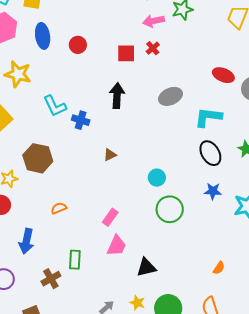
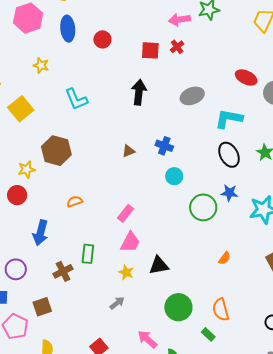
yellow star: (18, 74) -> (41, 65), size x0.6
blue cross: (81, 120) -> (164, 146), moved
green circle: (170, 209) -> (203, 207), moved
orange semicircle: (219, 268) -> (224, 258), moved
yellow star: (137, 303) -> (126, 272), moved

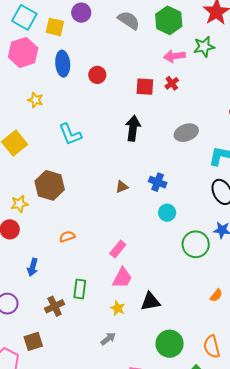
blue arrow: (41, 233) -> (33, 267), size x0.7

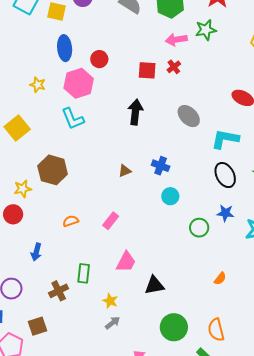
pink hexagon: (23, 52) -> (79, 83), moved
gray ellipse: (186, 133) -> (189, 116), turned 65
green circle: (196, 244) -> (199, 228), size x0.7
pink rectangle: (118, 249) -> (111, 221), moved
yellow star: (118, 308) -> (110, 301), moved

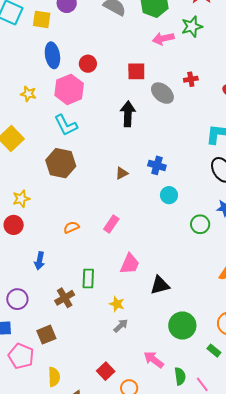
red cross: (174, 67) -> (191, 79), moved, turned 32
gray ellipse: (189, 116) -> (162, 93), moved
brown hexagon: (53, 170) -> (61, 163), moved

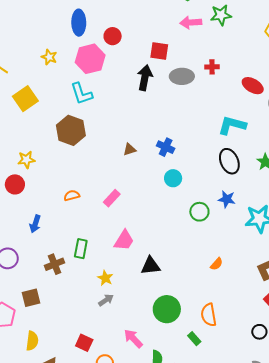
gray ellipse: (162, 93) -> (182, 76), turned -50
black arrow: (128, 114) -> (145, 78), moved
red square: (106, 371) -> (84, 343), turned -30

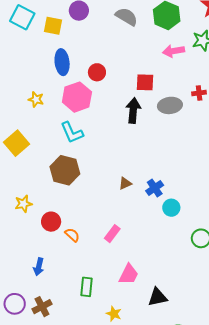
blue cross: (166, 147) -> (155, 188), moved, turned 36
red circle: (15, 184) -> (51, 222), moved
orange semicircle: (72, 195) -> (72, 235), turned 63
brown cross: (55, 264) -> (42, 307), moved

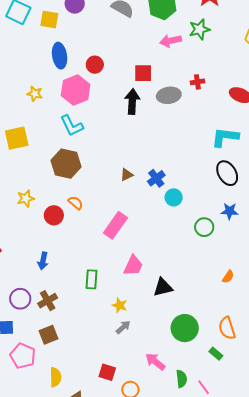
yellow square: (17, 143) -> (17, 138), turned 30
pink rectangle: (112, 234) -> (115, 225), size x1.5
orange semicircle: (72, 235) -> (76, 203), moved

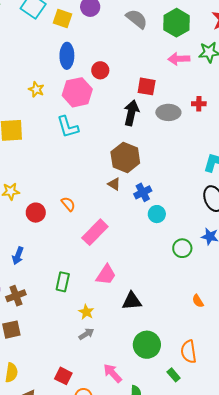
brown hexagon: (66, 164) -> (125, 158), moved
brown triangle: (127, 175) -> (114, 184), turned 48
orange semicircle: (76, 203) -> (68, 204), moved
orange semicircle: (228, 277) -> (198, 301), turned 104

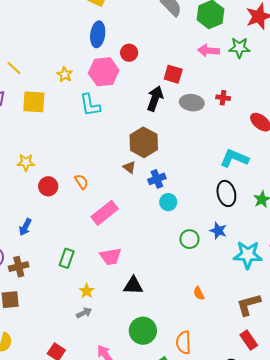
yellow star: (36, 89) -> (65, 74), moved
pink trapezoid: (106, 275) -> (111, 256), turned 40

